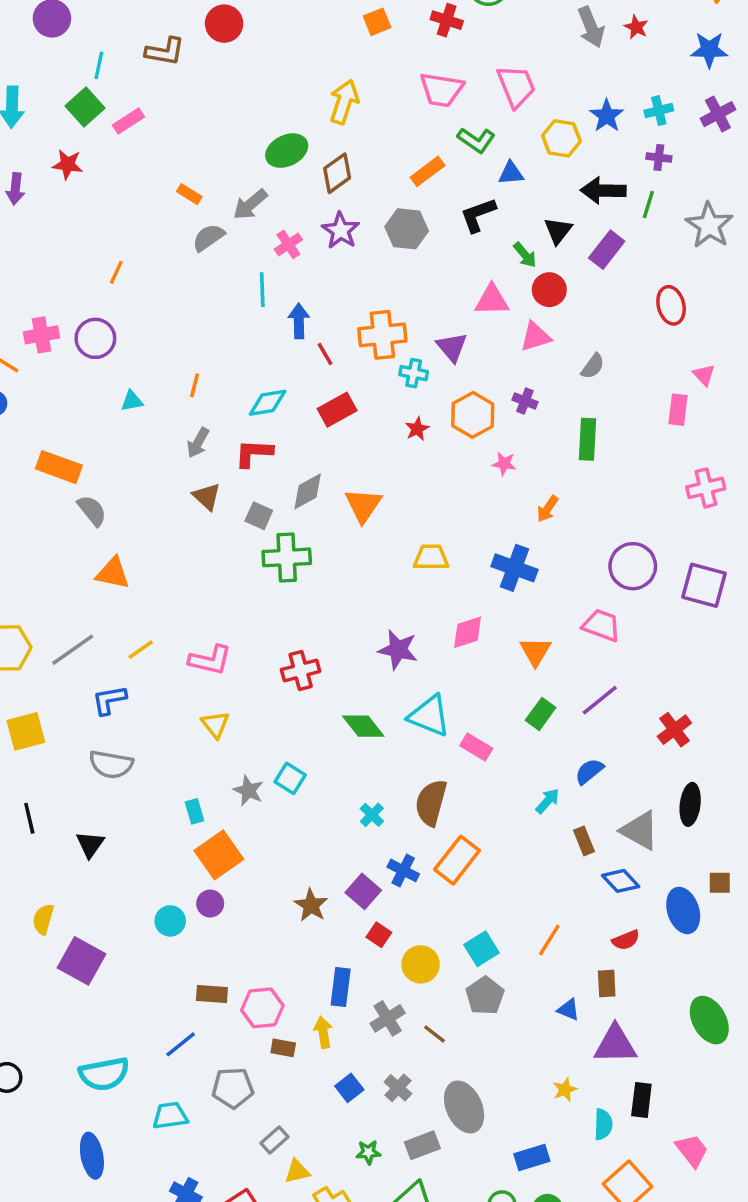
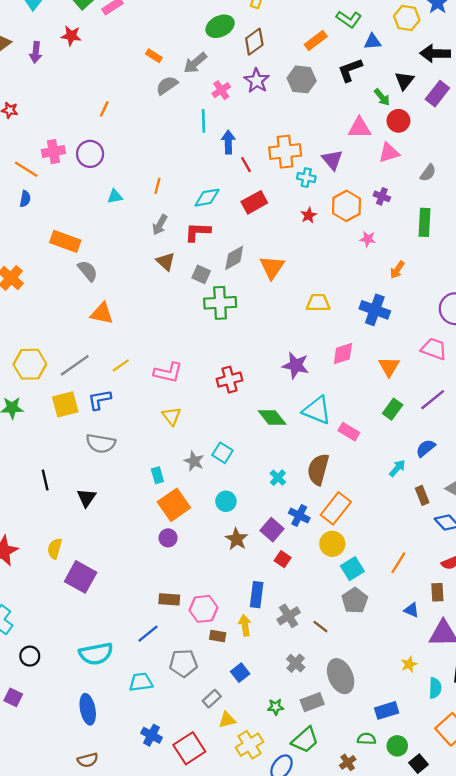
yellow square: (26, 731) -> (65, 404), moved
cyan circle: (170, 921) -> (226, 501), moved
yellow circle: (421, 964) -> (332, 544), moved
blue square: (349, 1088) -> (240, 673), moved

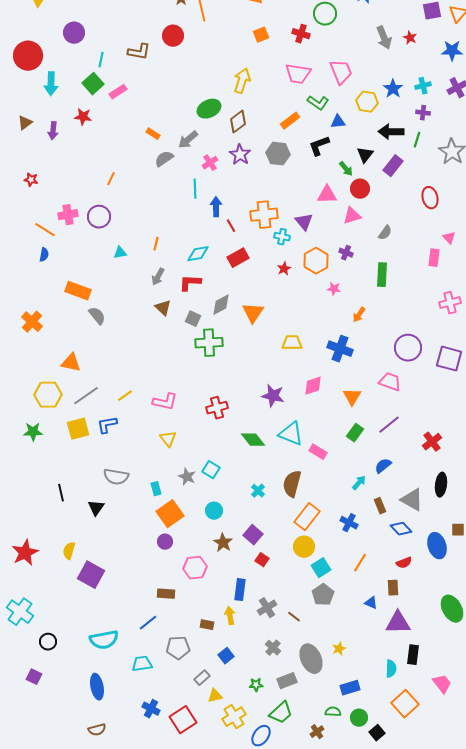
orange triangle: (102, 313) -> (71, 363), moved
gray semicircle: (101, 443) -> (116, 477), moved
blue cross: (299, 515) -> (349, 523), moved
pink hexagon: (203, 609) -> (195, 568), moved
yellow star: (409, 664) -> (339, 649), moved

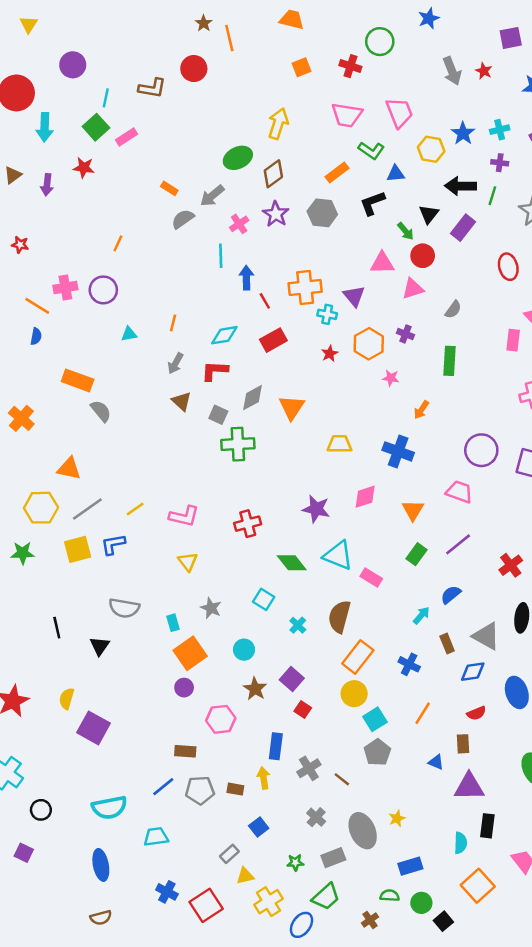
cyan square: (211, 470) -> (264, 599), moved
blue diamond: (401, 529) -> (473, 672), turned -55
gray pentagon: (178, 648) -> (200, 790), moved

